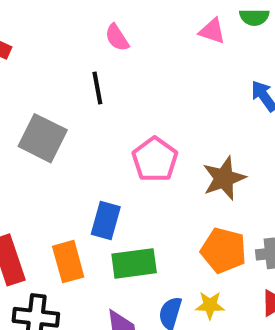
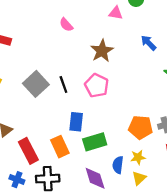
black line: (97, 88) -> (63, 84), moved
gray square: (43, 138) -> (36, 84), turned 30
brown star: (224, 178) -> (102, 51), moved

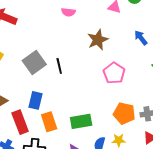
pink semicircle: (66, 25) -> (68, 12), turned -48
pink pentagon: (97, 86) -> (114, 73), moved
blue rectangle: (76, 122) -> (35, 100), moved

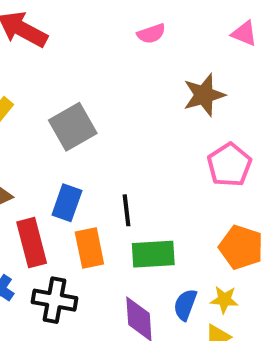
pink semicircle: (68, 12) -> (151, 34), turned -32
black line: (59, 66) -> (127, 210), moved

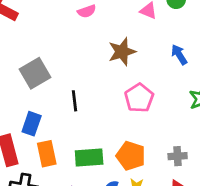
black line: (127, 210) -> (74, 101), moved
orange pentagon: (241, 247) -> (131, 156), moved

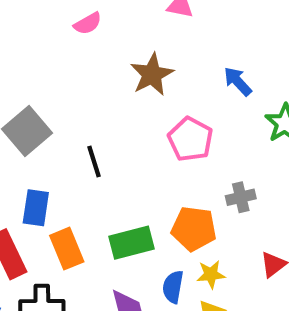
blue arrow: (179, 55) -> (238, 81), moved
gray cross: (178, 156) -> (241, 197), moved

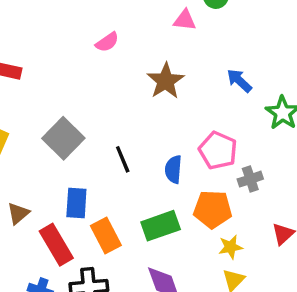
pink pentagon: (190, 139) -> (218, 150), moved
blue semicircle: (173, 287) -> (173, 169), moved

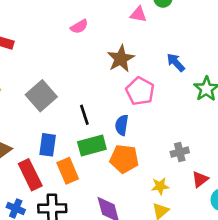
pink pentagon: (218, 150) -> (140, 91), moved
gray cross: (250, 179) -> (180, 152), moved
orange pentagon: (213, 209) -> (124, 159), moved
green rectangle: (161, 226) -> (92, 145), moved

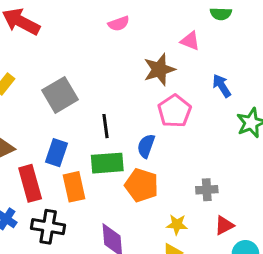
pink triangle: (138, 14) -> (190, 41), moved

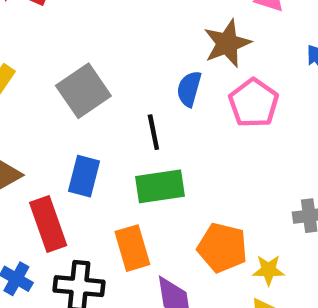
blue semicircle: (146, 146) -> (189, 89), moved
orange pentagon: (142, 185) -> (222, 248), moved
orange rectangle: (74, 187) -> (132, 248), moved

